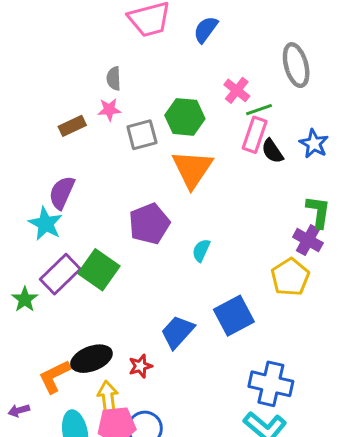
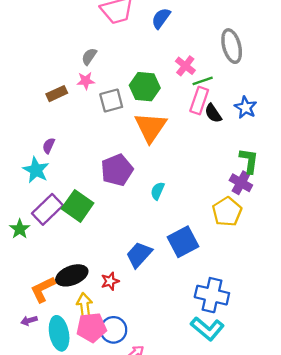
gray semicircle: (114, 78) -> (89, 57), turned 36
purple semicircle: (62, 193) -> (49, 146), size x0.6
purple arrow: (19, 411) -> (29, 321), moved

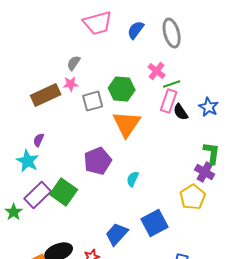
gray ellipse: (232, 46) -> (172, 33), moved
brown rectangle: (57, 94) -> (46, 95), size x1.6

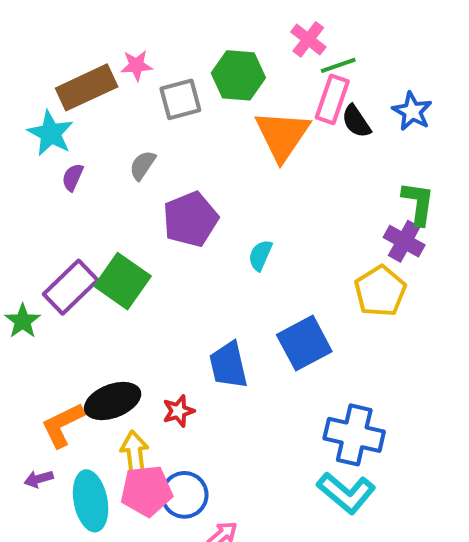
gray semicircle: (74, 63) -> (142, 165), moved
orange triangle: (127, 124) -> (282, 135), moved
cyan star: (28, 161) -> (51, 133), moved
blue trapezoid: (117, 234) -> (228, 365), turned -55

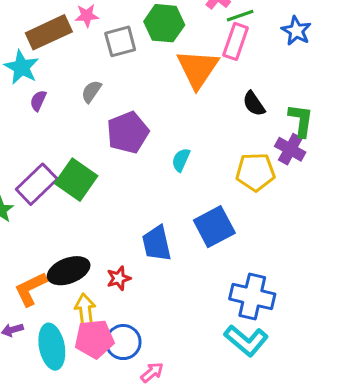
blue star: (412, 111) -> (296, 31), moved
black semicircle: (356, 121) -> (254, 104), moved
yellow pentagon: (380, 291) -> (255, 172), moved, turned 30

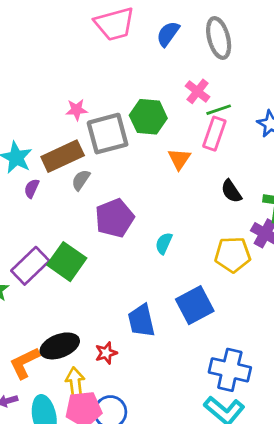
brown rectangle: (49, 32) -> (63, 156), moved
gray square: (120, 41) -> (108, 134), size x1.4
orange triangle: (198, 69) -> (179, 159), size x0.6

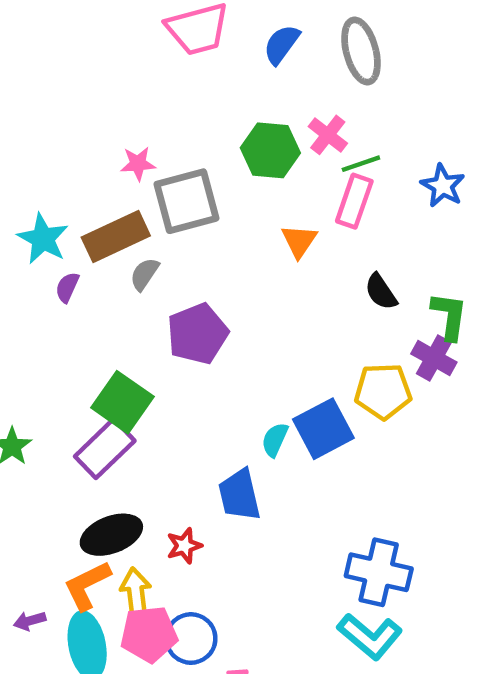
green hexagon: (148, 117) -> (270, 150), moved
cyan semicircle: (164, 243) -> (275, 440), moved
purple rectangle: (30, 266) -> (105, 449), moved
blue square: (195, 305) -> (323, 429), moved
orange L-shape: (25, 363) -> (87, 586), moved

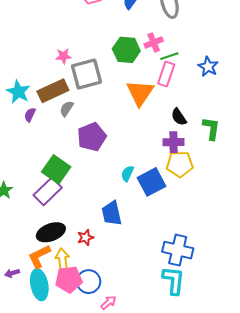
pink cross: (328, 135) -> (154, 42), turned 30
orange triangle: (299, 241) -> (140, 93), size x1.6
purple cross: (434, 358) -> (174, 142), moved, turned -30
cyan semicircle: (275, 440) -> (127, 174), moved
cyan L-shape: (370, 636) -> (174, 280), turned -124

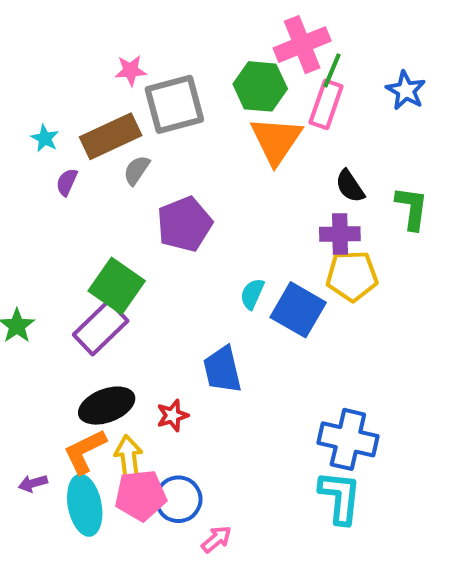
pink cross: (154, 42) -> (302, 45), size x1.5
green hexagon: (126, 50) -> (260, 86), moved
green line: (169, 56) -> (332, 70), turned -48
cyan star: (18, 92) -> (45, 138), size x0.6
blue square: (151, 182) -> (298, 310), turned -32

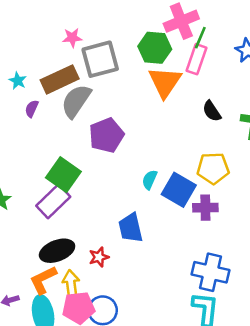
gray semicircle: (137, 170) -> (76, 101), size x1.8
purple cross: (340, 234) -> (205, 208), moved

